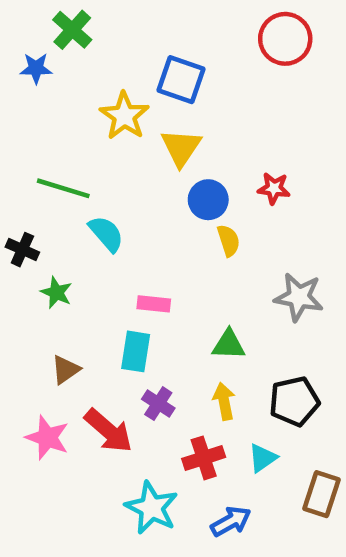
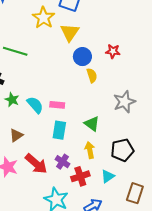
cyan semicircle: (106, 234) -> (35, 105), moved
gray star: (299, 297) -> (124, 102), turned -30
green triangle: (229, 345) -> (92, 124), turned 35
cyan rectangle: (136, 351) -> (59, 130), moved
purple cross: (158, 404) -> (62, 162), moved

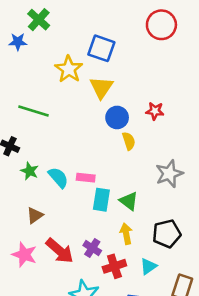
cyan rectangle: (59, 130) -> (101, 200), moved

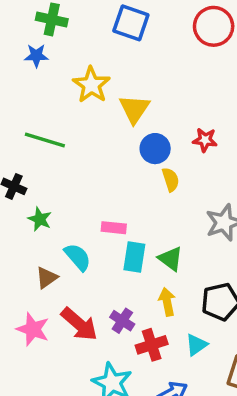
green cross: (39, 20) -> (52, 19), turned -30
blue star: (18, 42) -> (36, 56), moved
blue square: (101, 48) -> (131, 23), moved
cyan semicircle: (58, 178) -> (78, 257), moved

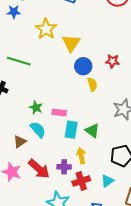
green star: (40, 219) -> (36, 107), moved
yellow arrow: (167, 302) -> (81, 156), moved
purple cross: (122, 321) -> (64, 167), turned -32

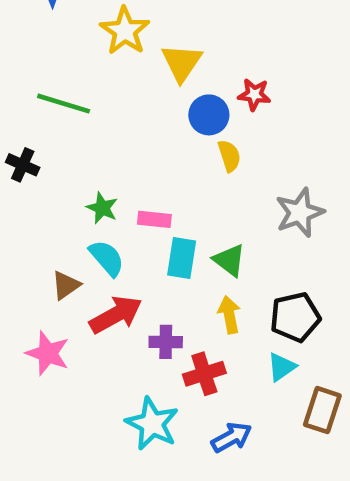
red star: (112, 61) -> (254, 94), moved
yellow arrow: (81, 156) -> (229, 315), moved
red arrow: (39, 169) -> (116, 315), moved, turned -70
cyan triangle: (107, 181) -> (282, 367), moved

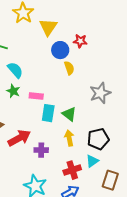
cyan semicircle: (107, 258) -> (15, 70), moved
red cross: (204, 374) -> (72, 170), moved

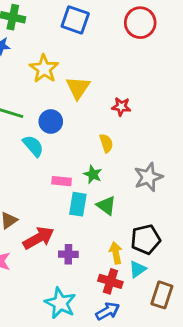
blue circle: (60, 50) -> (51, 122), moved
green star: (13, 91) -> (93, 174), moved
yellow arrow: (69, 138) -> (116, 253), moved
red cross: (72, 170) -> (110, 281), turned 36

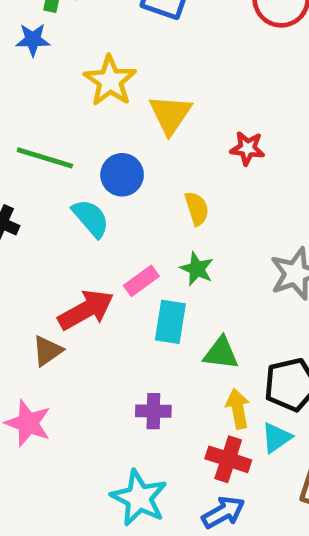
yellow semicircle: (106, 143) -> (197, 209), moved
pink rectangle: (62, 181) -> (141, 281), turned -42
green triangle: (106, 206) -> (221, 353), moved, turned -30
red arrow: (39, 238) -> (86, 310), moved

